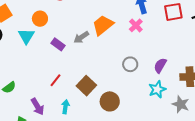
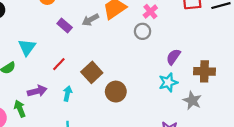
cyan triangle: (26, 36) -> (27, 47), moved
gray circle: (130, 64) -> (143, 31), moved
purple arrow: (37, 107) -> (37, 91), turned -78

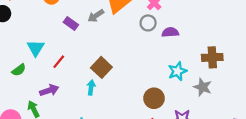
purple semicircle: (173, 57) -> (170, 32), moved, turned 56
red line: (59, 64) -> (59, 62), moved
brown circle: (116, 92) -> (154, 98), moved
cyan arrow: (67, 94) -> (91, 87), moved

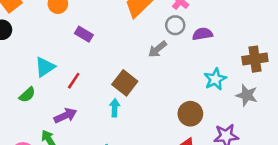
gray arrow: (96, 16) -> (157, 49), moved
cyan triangle: (36, 48) -> (45, 67), turned 30

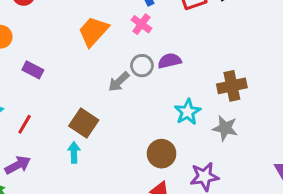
gray circle: (175, 25) -> (142, 66), moved

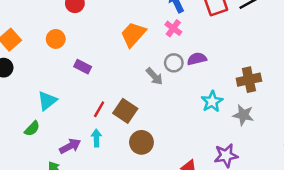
gray arrow: (119, 82) -> (154, 76), turned -90
red line: (25, 124) -> (99, 109), moved
cyan arrow: (74, 152) -> (96, 138), moved
brown circle: (162, 154) -> (141, 142), moved

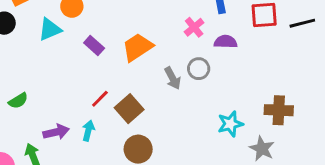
pink cross: (173, 28) -> (194, 27), moved
orange trapezoid: (133, 34) -> (138, 47), moved
purple semicircle: (197, 59) -> (226, 42), moved
cyan triangle: (47, 101) -> (50, 29), moved

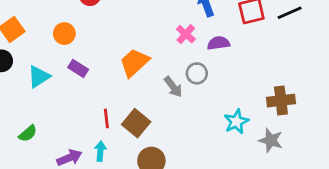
cyan triangle: (50, 29) -> (39, 77), moved
purple rectangle: (94, 46) -> (78, 68), moved
red line: (100, 99) -> (106, 118), turned -42

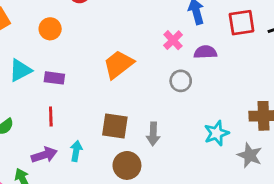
purple rectangle: (78, 68) -> (54, 78), moved, turned -30
gray arrow: (173, 87) -> (153, 134), moved, turned 35
red line: (106, 118) -> (51, 116), moved
brown square: (136, 123) -> (115, 126), turned -36

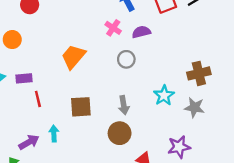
red line: (51, 116) -> (38, 99), moved
gray arrow: (153, 134) -> (124, 105), moved
brown circle: (127, 165) -> (120, 133), moved

